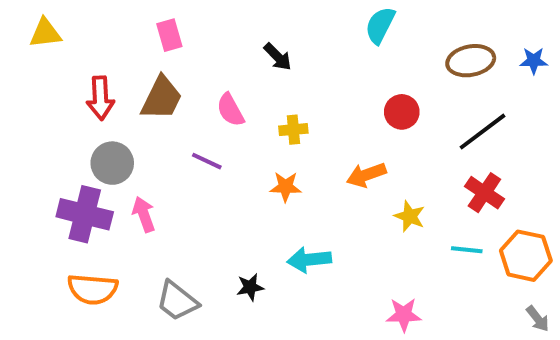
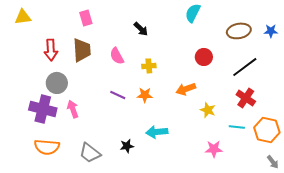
brown trapezoid: (161, 98) -> (82, 50), turned -30
purple line: (207, 161) -> (118, 95), moved
pink star: (404, 315) -> (214, 149), moved

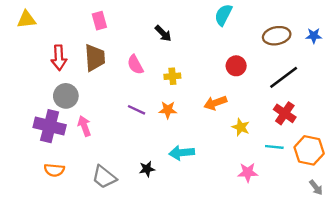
orange semicircle: (47, 147) -> (54, 170), size x0.7

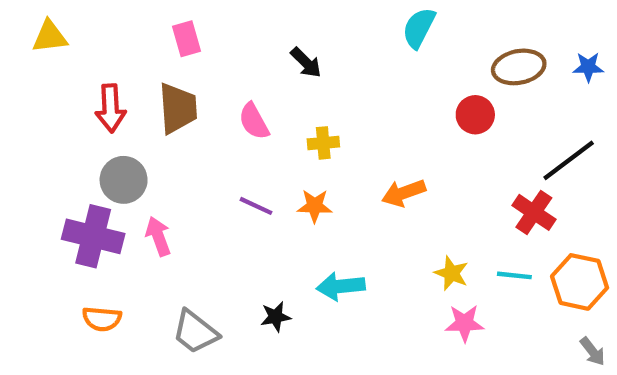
red circle: (236, 66) -> (475, 115), moved
black line: (284, 77) -> (569, 160), moved
yellow star: (241, 127) -> (451, 273), moved

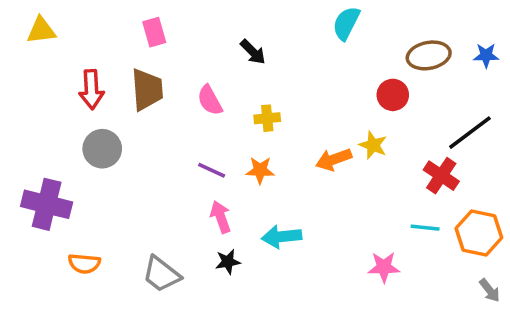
purple cross: (93, 236) -> (47, 204), moved
pink arrow: (158, 236) -> (221, 217), moved
yellow star: (451, 273) -> (373, 145), moved

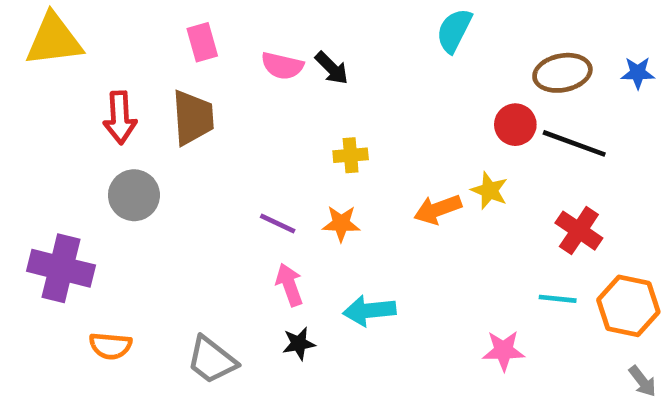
yellow triangle: (41, 30) -> (54, 40), size x1.5
pink semicircle: (210, 100) -> (282, 66), moved, turned -48
black line: (470, 133) -> (574, 143), moved, turned 57

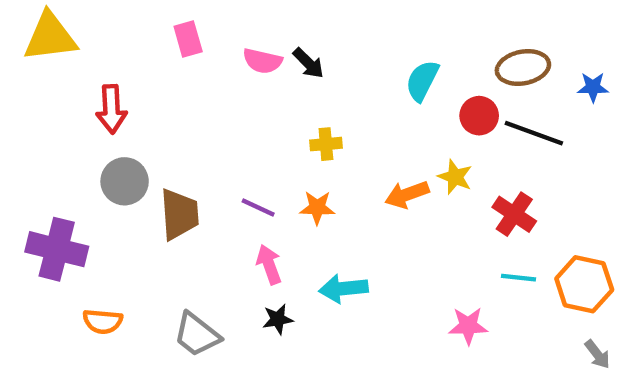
cyan semicircle: (454, 30) -> (422, 81), moved
blue star: (638, 73) -> (593, 87), moved
brown trapezoid: (193, 118) -> (179, 214), moved
red cross: (579, 231) -> (514, 214), moved

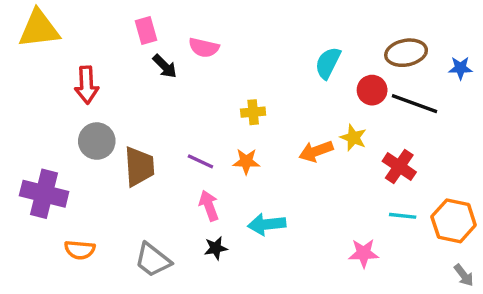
black arrow: (308, 63) -> (165, 66), moved

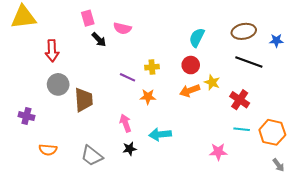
red circle: (372, 90) -> (191, 65), moved
purple line: (200, 161) -> (127, 77), moved
purple cross: (44, 194) -> (26, 116), size x0.6

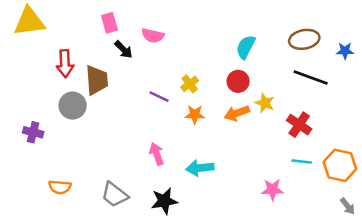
yellow cross: (152, 67) -> (190, 84), turned -32
orange star: (148, 97) -> (195, 114), moved
brown trapezoid: (84, 100) -> (97, 80), moved
purple cross: (26, 116) -> (33, 132), moved
black star: (130, 149) -> (164, 201), moved, size x1.5

